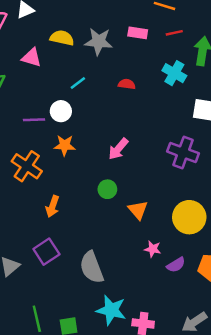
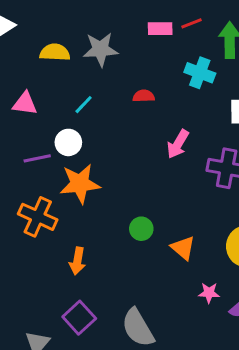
pink rectangle: (138, 33) -> (160, 29), moved
pink triangle: (31, 57) -> (25, 104), moved
orange star: (65, 145) -> (80, 184), size x1.5
pink arrow: (118, 149) -> (178, 144), moved

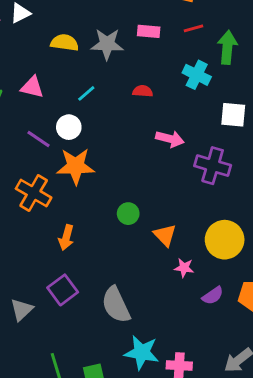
pink rectangle: (160, 29) -> (149, 31), moved
pink arrow: (178, 144) -> (170, 139), turned -112
purple line: (37, 158) -> (38, 139), turned 40
pink star: (209, 293) -> (184, 268), moved

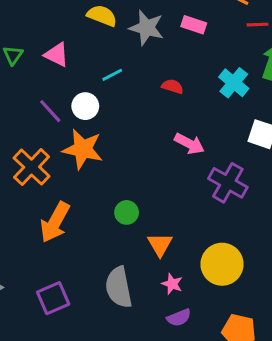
red line: (194, 28) -> (257, 25), moved
orange arrow: (66, 237) -> (55, 222), size x1.5
purple square: (63, 290) -> (53, 298), moved
purple semicircle: (213, 296) -> (179, 318), moved
gray semicircle: (116, 305) -> (119, 287), moved

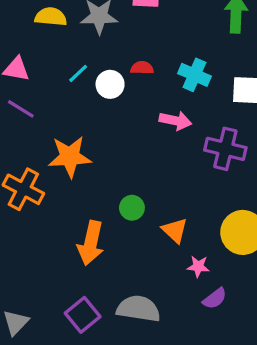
cyan cross: (234, 83) -> (194, 75), moved
white circle: (85, 106) -> (110, 84), moved
purple line: (50, 111) -> (21, 109), moved
orange arrow: (55, 222) -> (91, 243), moved
gray semicircle: (119, 287) -> (138, 309), moved, turned 126

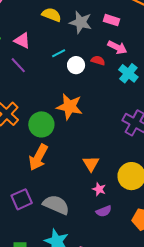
pink arrow: (175, 121) -> (117, 47), moved
orange star: (70, 157) -> (70, 107), moved
green circle: (132, 208) -> (41, 124), moved, size x1.6

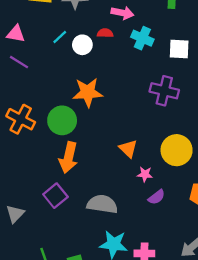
purple square: (22, 199) -> (55, 196), moved

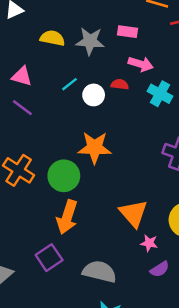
orange triangle: (128, 149) -> (133, 213), size x1.4

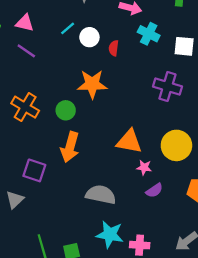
red semicircle: (120, 84) -> (114, 48), moved, turned -88
green circle: (64, 176) -> (66, 110), size x0.7
orange triangle: (133, 213) -> (129, 141), turned -36
purple square: (49, 258) -> (34, 170), moved, turned -35

